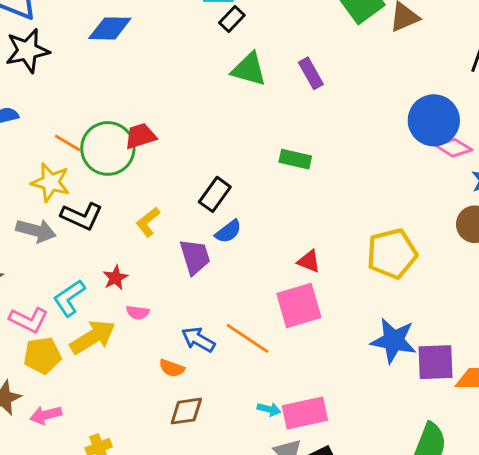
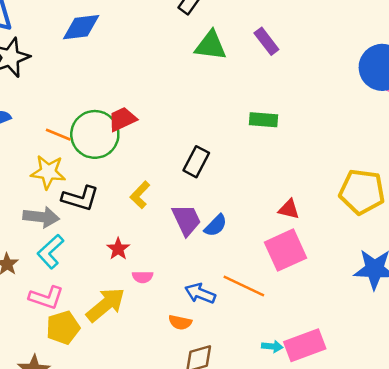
blue semicircle: (228, 231) -> (216, 225), moved
yellow pentagon: (392, 254) -> (362, 192), turned 30
cyan L-shape: (69, 298) -> (50, 252), moved

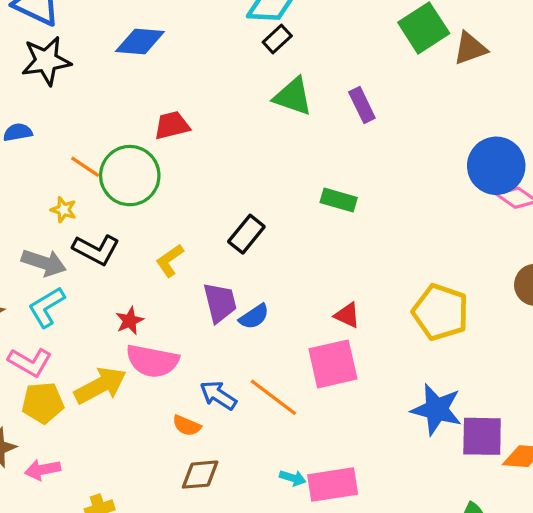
red trapezoid: (122, 119) -> (172, 125), moved
yellow star: (48, 172) -> (64, 210), size x0.6
pink semicircle: (143, 277) -> (152, 361), size x2.0

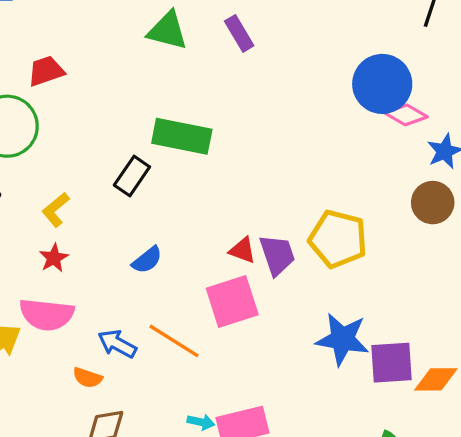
green rectangle: (339, 200) -> (182, 136), moved, size x1.6
purple trapezoid: (220, 303) -> (277, 255), moved
red star: (130, 321) -> (54, 258), moved

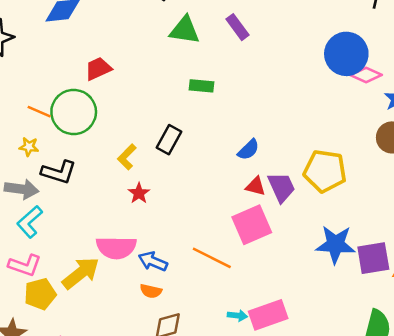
green rectangle: (182, 136) -> (202, 86), moved, size x0.6
yellow L-shape: (56, 210) -> (127, 157), moved
red star: (54, 258) -> (139, 193), moved
blue semicircle: (147, 260) -> (248, 150), moved
blue arrow: (117, 344) -> (153, 261), moved

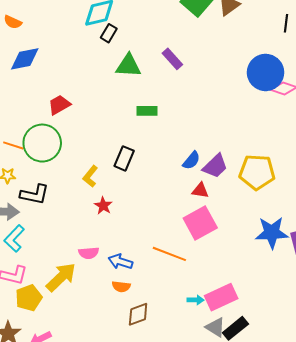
purple trapezoid: (282, 187) -> (215, 166), moved, turned 76
pink semicircle: (116, 248) -> (89, 253), size x0.6

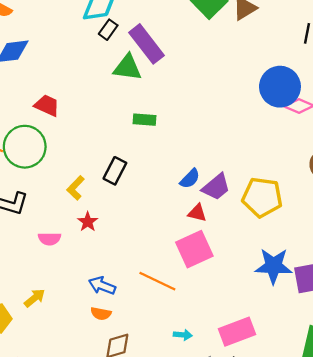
purple rectangle: (172, 59) -> (147, 44), moved, size x1.6
red trapezoid: (59, 105) -> (47, 105), turned 50
pink semicircle: (89, 253) -> (50, 239), moved
yellow arrow: (61, 277) -> (35, 298), size x0.6
pink rectangle: (221, 297) -> (237, 332), moved

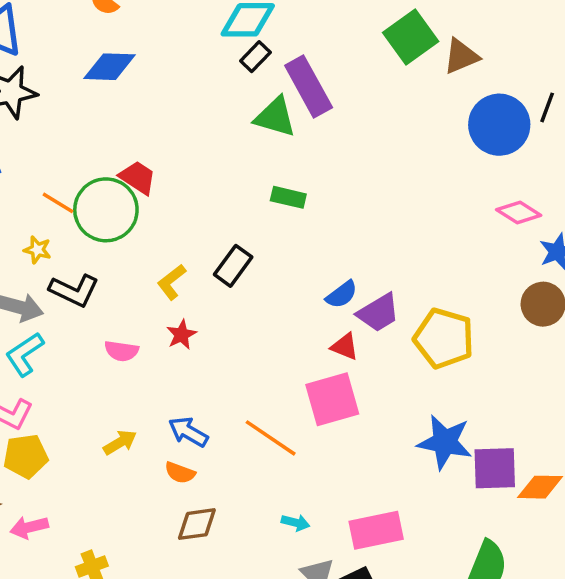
blue circle: (280, 87) -> (499, 125), moved
red trapezoid: (47, 105) -> (138, 178), moved
yellow arrow: (35, 298) -> (120, 442), moved

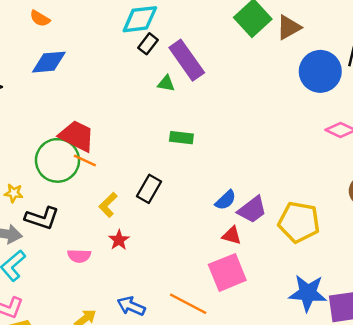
green triangle: (275, 117) -> (166, 84), size x0.6
red trapezoid: (138, 178) -> (77, 136), size x1.4
orange line: (58, 203) -> (85, 160), moved

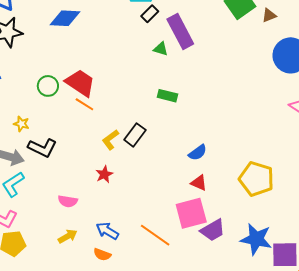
brown triangle: (289, 27) -> (269, 15), size x0.7
green circle: (57, 160) -> (48, 86), moved, size x0.6
yellow L-shape: (108, 205) -> (110, 140), moved
purple trapezoid: (252, 210) -> (213, 230), moved
pink semicircle: (79, 256) -> (68, 201), moved

